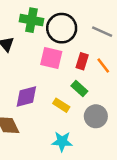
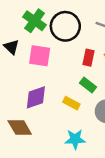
green cross: (31, 20) -> (35, 21), turned 30
pink square: (51, 58) -> (40, 56), moved

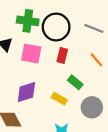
green cross: (35, 21) -> (28, 21), turned -30
red rectangle: (88, 58) -> (62, 55), moved

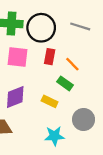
orange line: (96, 60) -> (72, 64), moved
gray circle: (92, 107) -> (84, 119), moved

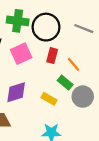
pink square: (17, 57) -> (21, 54), turned -35
gray circle: (84, 119) -> (83, 97), moved

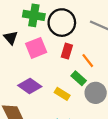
purple diamond: (16, 92) -> (30, 86), turned 50

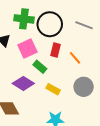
green rectangle: (79, 78) -> (40, 67), moved

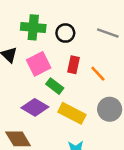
black circle: (50, 24) -> (65, 33), size x0.6
yellow rectangle: (53, 89) -> (72, 113), size x1.5

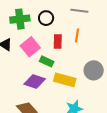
orange line: (98, 74) -> (77, 35), moved, turned 64

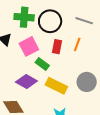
black circle: (46, 18) -> (50, 21), size x1.5

